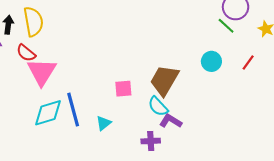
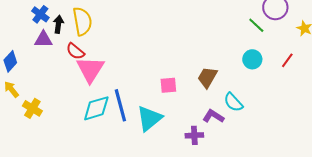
green line: (226, 26) -> (256, 25), moved
brown trapezoid: (164, 80) -> (207, 77), size x0.7
cyan semicircle: (158, 106) -> (233, 102), moved
cyan triangle: (104, 123) -> (149, 118), size x1.8

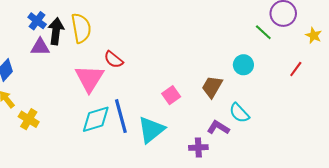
black arrow: (58, 24) -> (56, 31), size x1.4
red semicircle: (75, 51) -> (114, 60), moved
cyan circle: (252, 59) -> (243, 65), moved
pink square: (168, 85) -> (171, 95), turned -30

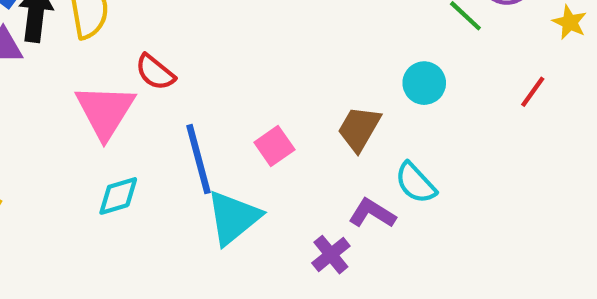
blue line: (121, 116) -> (198, 159), moved
cyan diamond: (96, 119) -> (118, 196), size x0.7
purple cross: (198, 148) -> (331, 255), turned -36

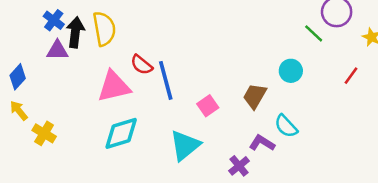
pink triangle: (105, 111) -> (114, 86), turned 45
blue line: (198, 159) -> (166, 80), moved
cyan diamond: (118, 196) -> (121, 133), size x1.5

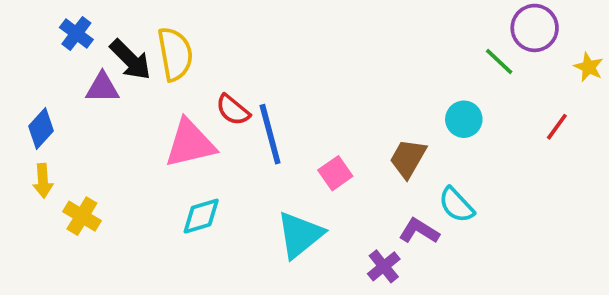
blue cross: (54, 20) -> (76, 34), moved
black arrow: (75, 32) -> (130, 60), turned 128
yellow arrow: (19, 111) -> (43, 181), turned -145
cyan diamond: (121, 133) -> (201, 216), size x0.7

